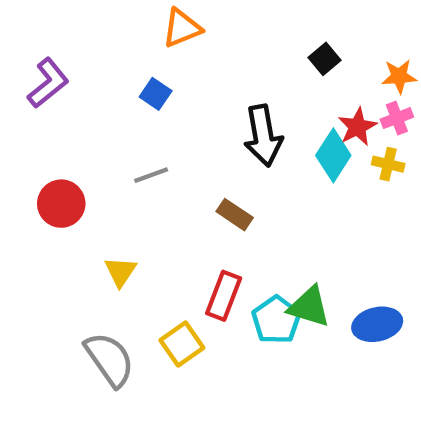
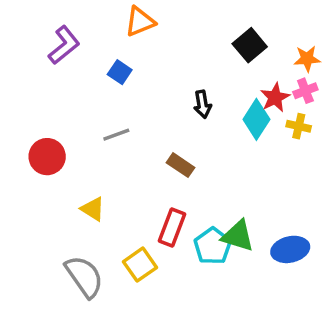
black square: (325, 59) -> (250, 45), size x1.4
purple L-shape: (48, 83) -> (64, 45), moved
black arrow: (263, 136) -> (202, 104), size x0.6
yellow triangle: (120, 272) -> (93, 209), turned -32

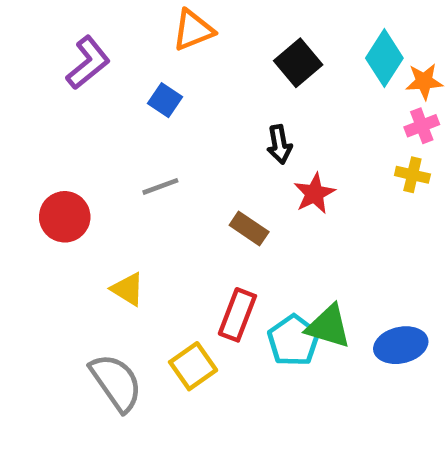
black square: (250, 45) -> (298, 63), moved
red star: (275, 97) -> (314, 193), moved
cyan diamond: (256, 119) -> (384, 58), moved

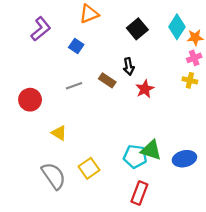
brown rectangle: (249, 228) -> (107, 80), moved
red rectangle: (237, 315) -> (139, 193), moved
cyan pentagon: (293, 340) -> (135, 157), turned -30

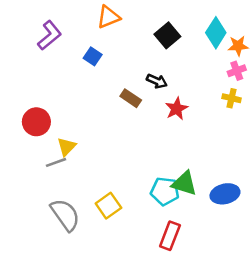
black arrow: (129, 66) -> (157, 81), turned -56
gray line: (74, 86) -> (56, 162), moved
yellow triangle: (59, 133) -> (67, 147), moved, turned 42

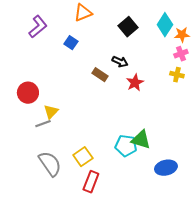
blue ellipse: (225, 194) -> (166, 168), moved
red rectangle: (170, 236) -> (91, 182), moved

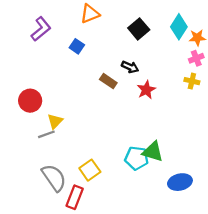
red rectangle: (91, 182) -> (75, 197), moved

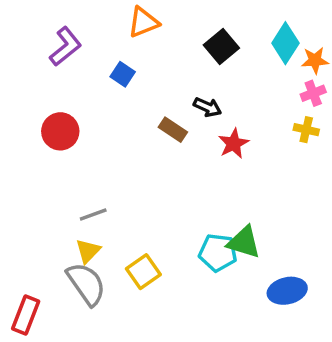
red circle: (30, 101) -> (60, 131), moved
yellow triangle: (55, 121) -> (88, 251), moved
gray line: (46, 134) -> (93, 215), moved
red rectangle: (75, 197) -> (26, 315), moved

